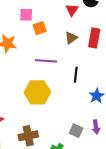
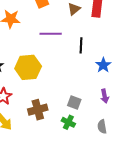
yellow hexagon: (37, 92) -> (28, 67), moved
gray square: (76, 131) -> (74, 103), moved

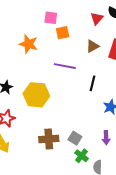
brown cross: (38, 110) -> (49, 139), moved
green cross: (68, 122) -> (82, 156), moved

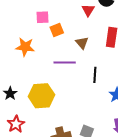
brown triangle: (93, 46) -> (82, 43), moved, turned -32

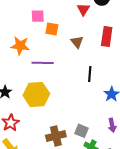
orange square: (57, 30) -> (52, 29), turned 32
purple line: (65, 62) -> (43, 63), moved

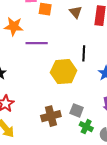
brown triangle: (77, 42) -> (76, 12), moved
yellow hexagon: (36, 95) -> (64, 72), moved

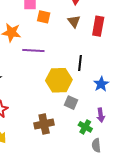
gray square: (77, 110) -> (71, 103), moved
green cross: (86, 127) -> (85, 127), moved

